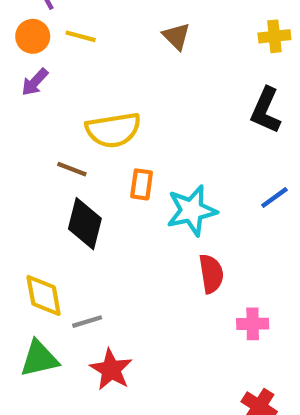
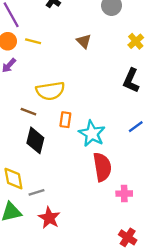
yellow cross: (274, 36) -> (136, 41), turned -35
cyan star: (192, 211) -> (92, 134), turned -30
red semicircle: (211, 274) -> (102, 167), size x1.4

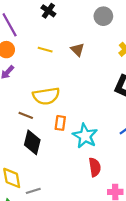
yellow line: (33, 41) -> (45, 50), moved
red semicircle: (102, 167) -> (95, 167), size x0.7

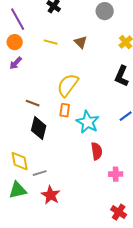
yellow semicircle: (46, 96) -> (68, 85), moved, turned 135

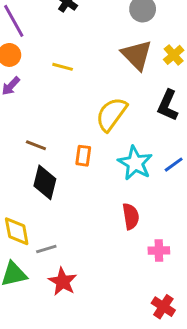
yellow line: (51, 42) -> (63, 67), moved
brown triangle: (81, 42) -> (137, 55), moved, size x1.6
yellow semicircle: (68, 85) -> (111, 114), moved
cyan star: (88, 122) -> (135, 163), moved

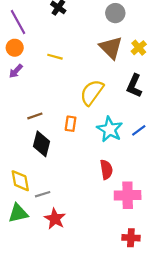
brown line: (36, 145) -> (35, 116), turned -40
pink cross: (159, 250) -> (128, 195), size x1.6
red cross: (163, 307) -> (131, 238), turned -30

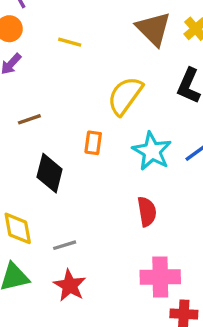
brown line: (35, 116) -> (29, 119), moved
gray line: (43, 194) -> (65, 245), moved
pink cross: (128, 195) -> (160, 277), moved

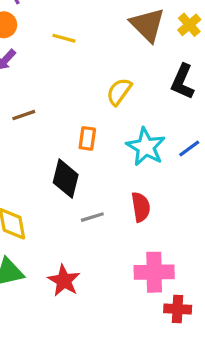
yellow semicircle: (125, 96) -> (119, 92), size x0.7
black diamond: (50, 173) -> (66, 179), moved
gray line: (65, 245) -> (92, 217), moved

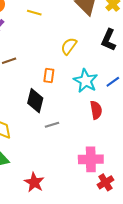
red semicircle: (141, 207) -> (96, 110), moved
red star: (64, 281) -> (34, 182), moved
red cross: (178, 309) -> (105, 182), turned -35

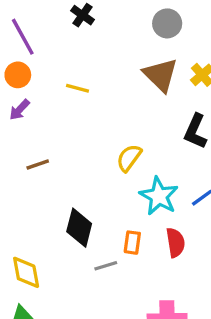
yellow semicircle: (69, 46) -> (129, 158), moved
orange rectangle: (49, 75) -> (132, 243), moved

